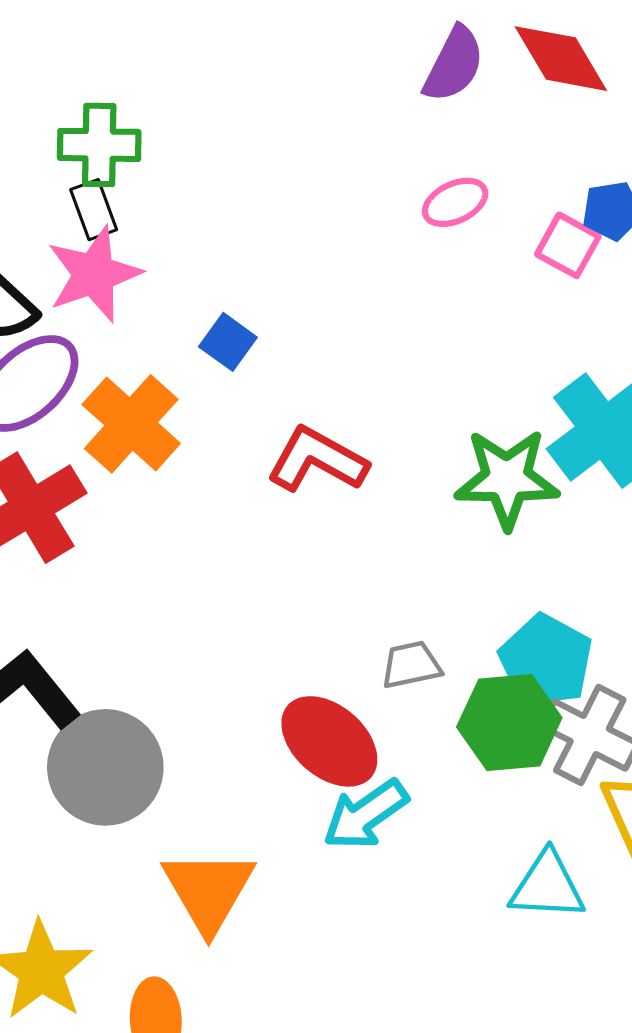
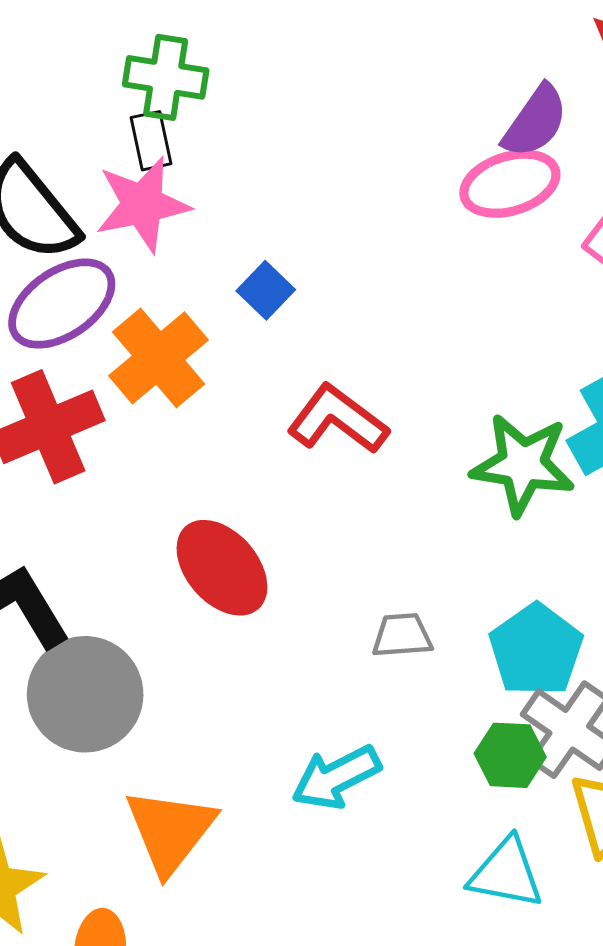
purple semicircle: (454, 64) -> (535, 121), moved
pink ellipse: (455, 202) -> (510, 184), size x1.5
green hexagon: (509, 722) -> (510, 755), moved, size x0.7
red ellipse: (329, 741) -> (222, 568), moved

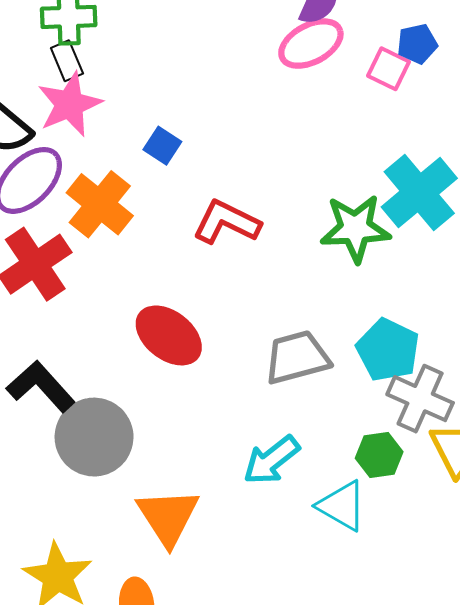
gray trapezoid: (402, 635) -> (297, 357), size x1.6
green hexagon: (510, 755) -> (379, 455), moved
cyan triangle: (506, 873) -> (342, 506), moved, turned 30

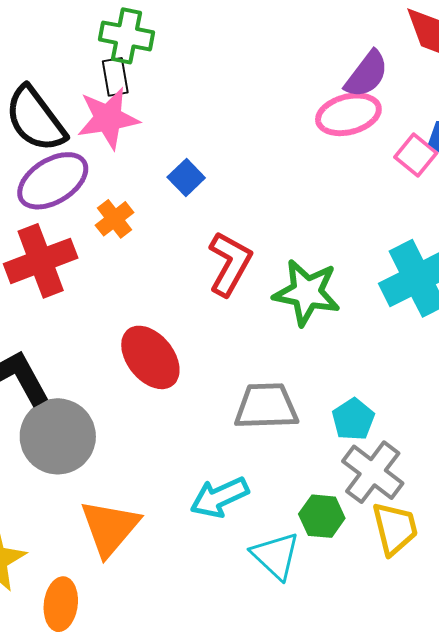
orange cross: (100, 204) -> (114, 219), size x0.6
red L-shape: (227, 222) -> (230, 264), turned 80
green star: (355, 228) -> (307, 293), moved
cyan pentagon: (388, 350) -> (353, 419), size x0.7

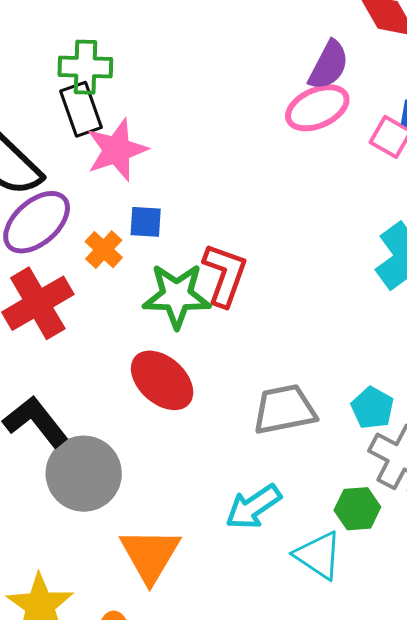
black rectangle: (115, 77) -> (81, 109), size x1.4
pink star: (108, 118) -> (117, 150), moved
blue square: (186, 177) -> (146, 222), moved, turned -33
green star: (307, 293) -> (177, 296), moved

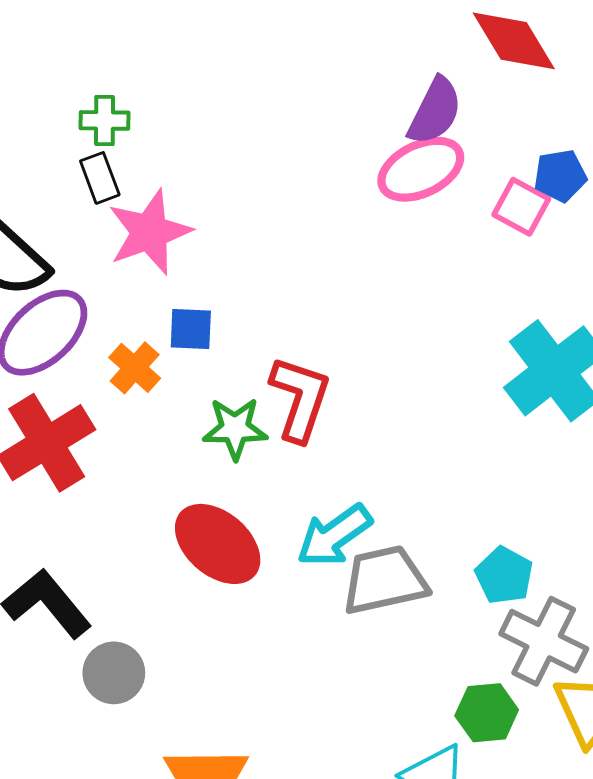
green cross: (85, 67) -> (105, 120), size x0.7
black rectangle: (81, 109) -> (100, 178), size x0.7
green star: (177, 296) -> (235, 428), size x0.7
gray circle: (84, 474) -> (114, 673), size x0.6
cyan arrow: (253, 507) -> (334, 535), moved

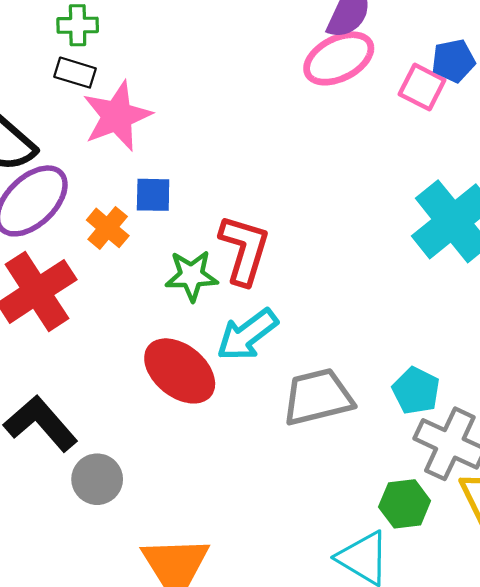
black rectangle: (100, 178) -> (75, 73), turned -51
cyan arrow: (334, 535) -> (247, 335), moved

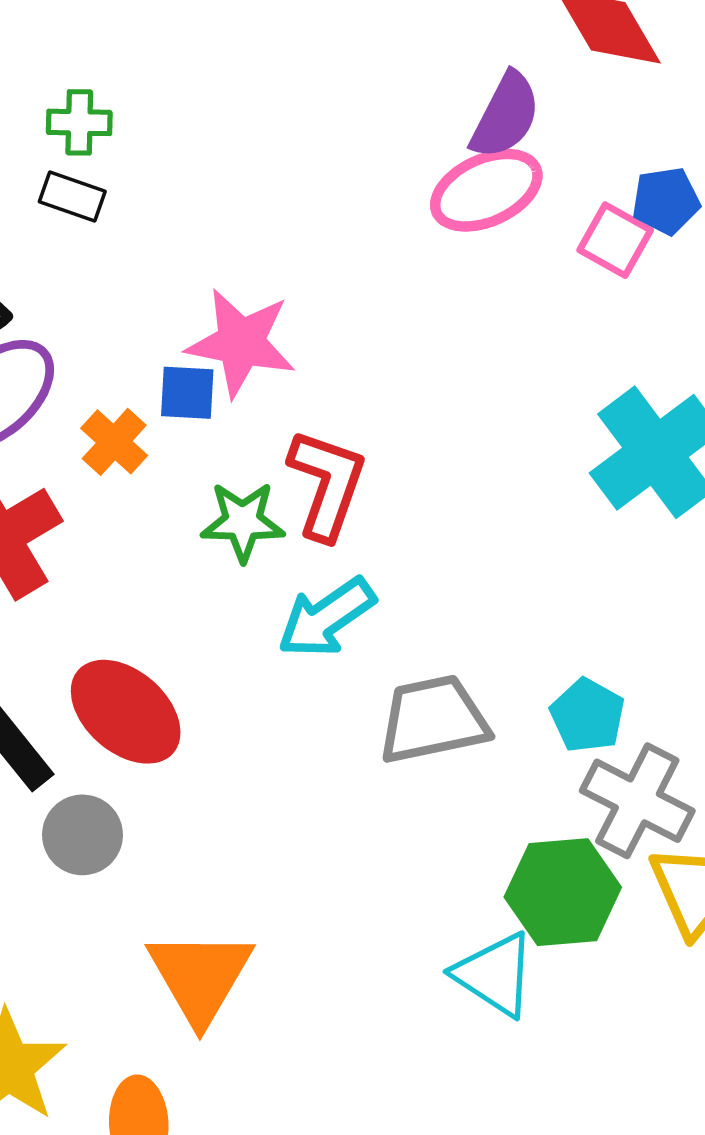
pink star: (117, 116) -> (241, 343), moved, turned 30
red ellipse: (180, 371) -> (126, 712), moved
green hexagon: (405, 504) -> (563, 892), size x1.4

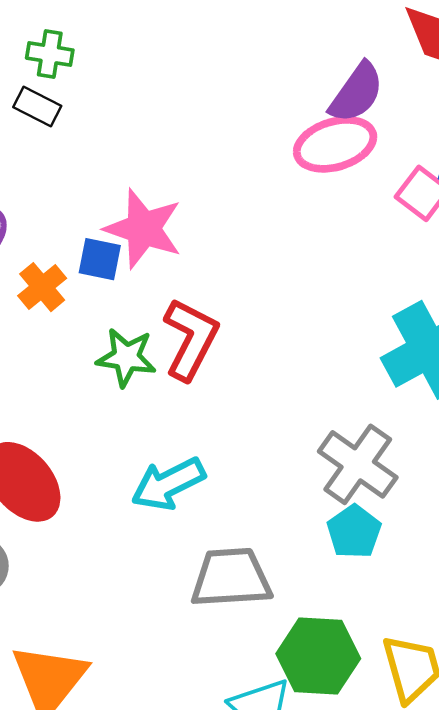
cyan arrow: (326, 618) -> (168, 484), moved
gray trapezoid: (433, 719) -> (231, 578), moved
gray cross: (637, 801) -> (358, 464), moved

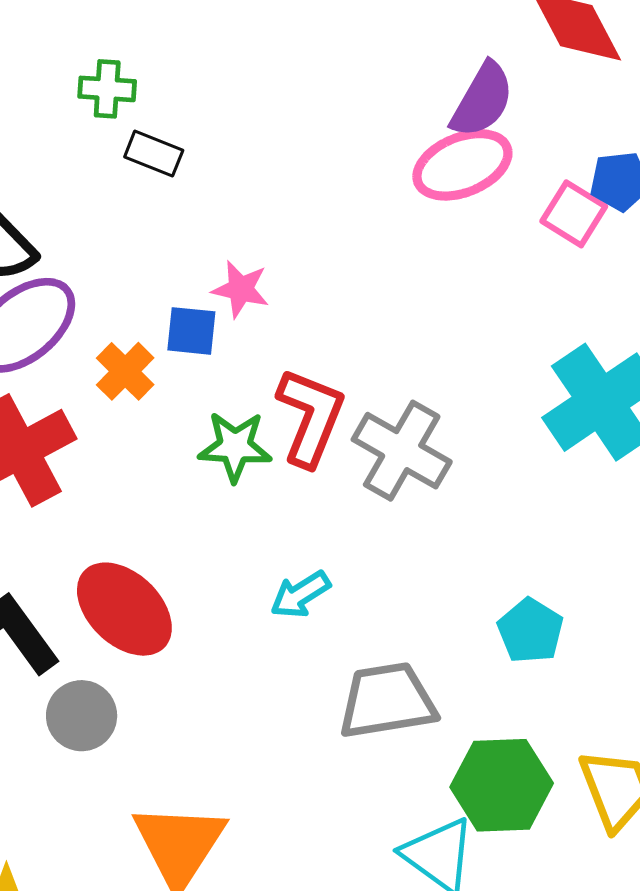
black rectangle: (37, 107) -> (154, 154), moved
pink star: (143, 229) -> (241, 289), size x0.6
gray cross: (358, 464) -> (402, 451), moved
cyan arrow: (168, 484) -> (300, 595), size x0.7

